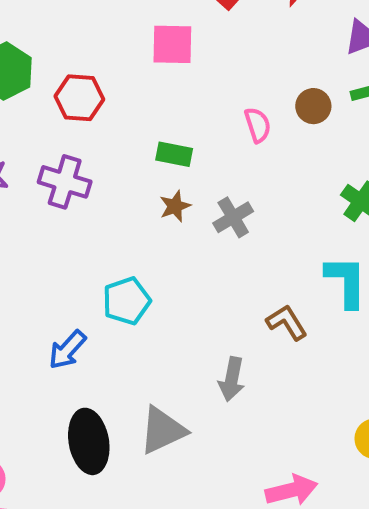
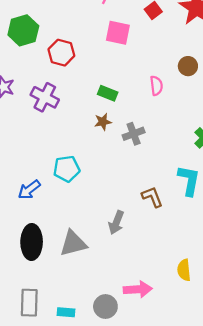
brown circle: (313, 106) -> (188, 66), moved

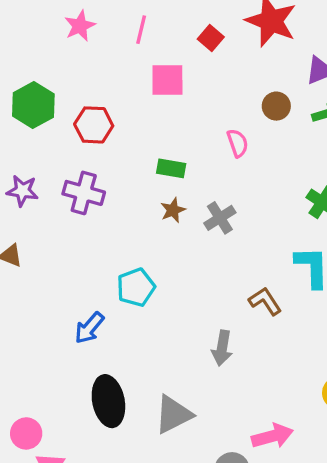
gray triangle: (73, 243) -> (173, 414), moved

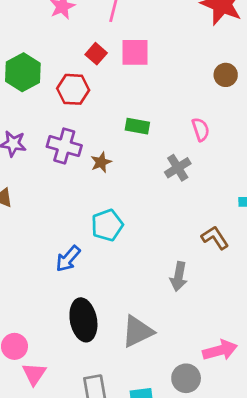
red square: (211, 38) -> (96, 54), moved
pink semicircle: (238, 143) -> (201, 129), moved
brown star: (173, 210) -> (101, 162), moved

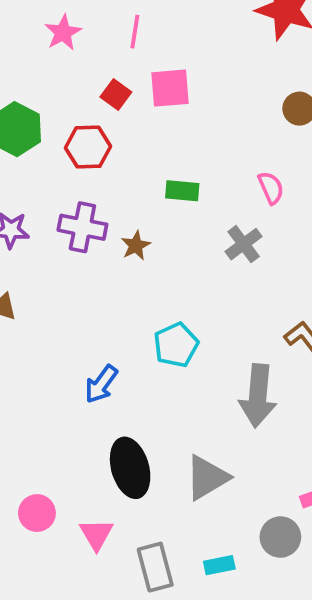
cyan pentagon: (107, 225) -> (176, 345), moved
gray arrow: (179, 276) -> (258, 396), size x1.5
pink triangle: (34, 374) -> (96, 534), moved

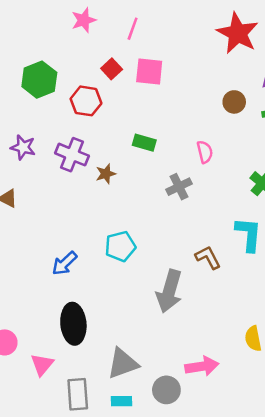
gray triangle: (207, 478) -> (123, 364), moved

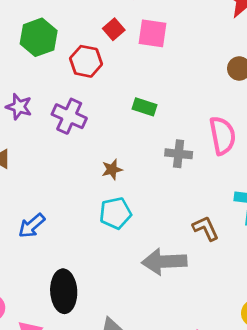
pink semicircle: (205, 152) -> (222, 136), moved, size x1.6
brown star: (106, 174) -> (112, 170), moved
gray cross: (179, 187) -> (179, 154), turned 30
blue arrow: (65, 263) -> (32, 226), moved
gray arrow: (169, 291) -> (164, 262), turned 69

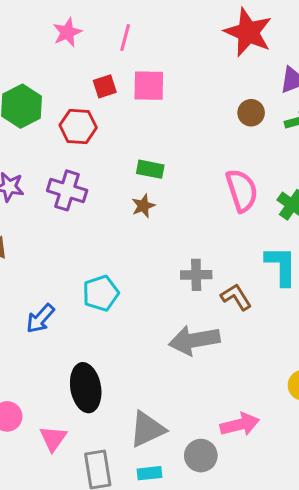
red square: (114, 29) -> (105, 86), turned 30
gray cross: (179, 154) -> (196, 275), moved
brown star: (112, 170) -> (143, 206), moved
cyan pentagon: (115, 213) -> (101, 293), moved

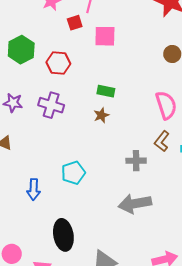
red square: (105, 86) -> (75, 23), moved
brown L-shape: (236, 297) -> (162, 141), moved, turned -110
blue arrow: (40, 319) -> (34, 189), turned -40

